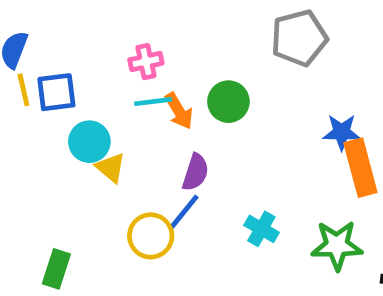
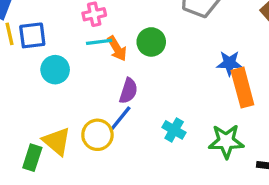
yellow triangle: (111, 168) -> (57, 141), moved, size x1.4

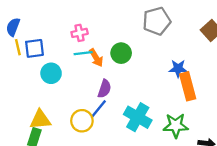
cyan cross: (174, 130) -> (138, 117), size x1.6
yellow triangle: (57, 141) -> (40, 120), moved, turned -45

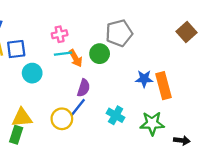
gray pentagon: (157, 21) -> (119, 33), moved
blue star: (178, 69) -> (144, 79), moved
cyan cross: (138, 117) -> (116, 115), size x0.7

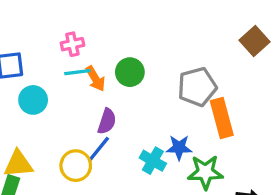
gray pentagon: (119, 33) -> (197, 87), moved
blue star: (144, 79) -> (179, 148), moved

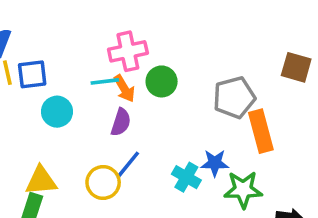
brown square: (255, 41) -> (296, 67), moved, turned -32
pink cross: (72, 44) -> (128, 51), moved, size x1.5
purple semicircle: (107, 121) -> (121, 122), moved

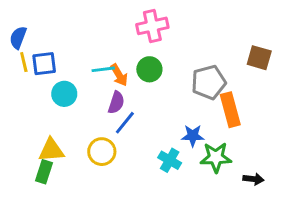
pink cross: (128, 51) -> (152, 26), moved
blue line: (128, 165) -> (125, 123), moved
cyan cross: (186, 177) -> (170, 160), moved

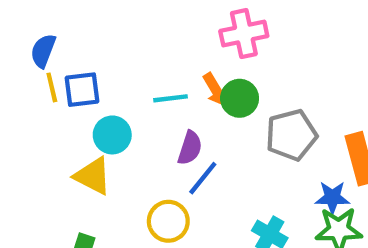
orange arrow: (119, 75) -> (216, 90), moved
gray pentagon: (209, 82) -> (291, 135), moved
blue star: (193, 136) -> (332, 198), moved
yellow triangle: (51, 150) -> (93, 176), moved, turned 32

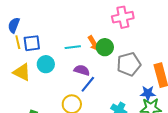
pink cross: (244, 34) -> (123, 17), moved
purple semicircle: (190, 148) -> (82, 70), turned -91
yellow triangle: (93, 176) -> (22, 72), moved

